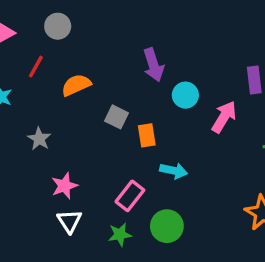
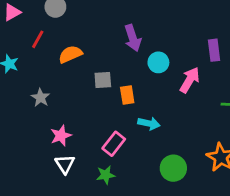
gray square: (116, 117) -> (103, 80), turned -30
green circle: (167, 226) -> (173, 168), moved

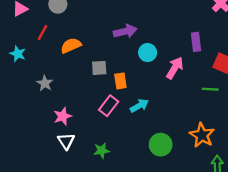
purple arrow: (133, 38) -> (125, 31), turned -85
cyan arrow: (149, 123) -> (139, 106), turned -42
pink rectangle: (114, 144) -> (109, 106), moved

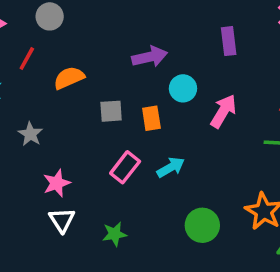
purple rectangle: (196, 42) -> (229, 41), moved
orange rectangle: (120, 81) -> (151, 118), moved

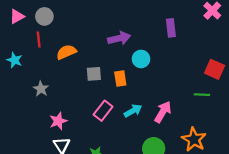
gray circle: (50, 16) -> (44, 16), moved
red line: (27, 59) -> (39, 39), turned -35
pink arrow: (223, 111) -> (163, 112), moved

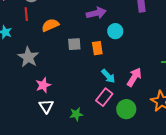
gray star: (41, 89) -> (28, 57), size x1.5
pink rectangle: (103, 111) -> (104, 97), moved
cyan arrow: (133, 111) -> (108, 76), turned 77

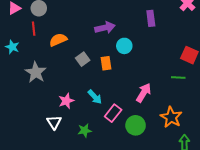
gray square: (74, 44) -> (83, 59), turned -32
cyan arrow: (108, 76) -> (95, 97), moved
pink star: (43, 85) -> (66, 101), moved

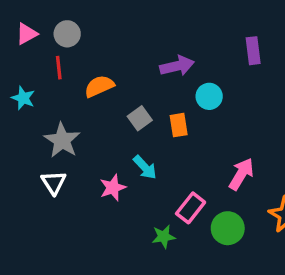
cyan arrow: (95, 97) -> (145, 167), moved
white triangle: (54, 122) -> (54, 183), moved
green star: (85, 130) -> (163, 237), moved

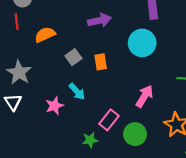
cyan circle: (209, 96) -> (142, 43), moved, size x1.5

